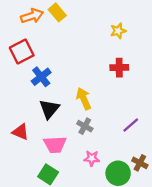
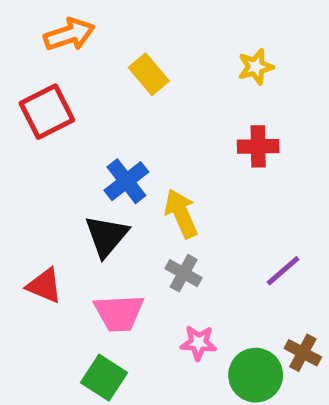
yellow rectangle: (57, 12) -> (149, 74), moved
blue cross: (41, 77) -> (126, 181), moved

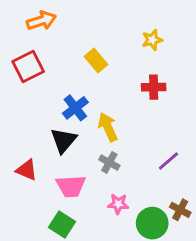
yellow rectangle: (149, 74) -> (96, 61), moved

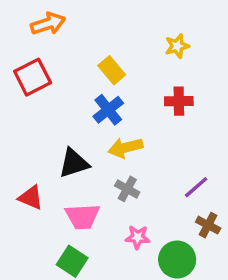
blue cross: (75, 108) -> (108, 110), moved
yellow arrow: (108, 127) -> (125, 148), turned -80
black triangle: (64, 140) -> (74, 163), turned 32
brown cross: (180, 210) -> (208, 225), moved

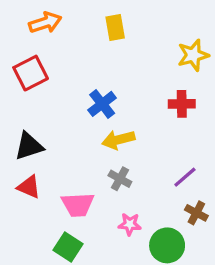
yellow star: (177, 46) -> (193, 55), moved, size x1.4
yellow rectangle: (112, 70) -> (115, 28), moved, turned 30
red cross: (179, 101) -> (182, 104), moved
black triangle: (74, 163) -> (29, 146), moved

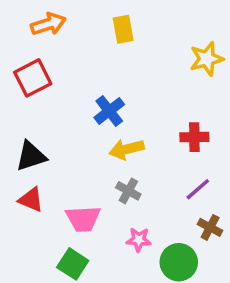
red cross: (182, 104) -> (194, 137), moved

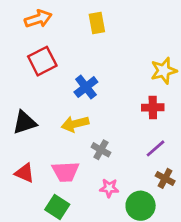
yellow star: (207, 59) -> (164, 71), moved
red square: (33, 78) -> (42, 61), moved
yellow arrow: (127, 149) -> (75, 124), moved
red triangle: (31, 200) -> (25, 173), moved

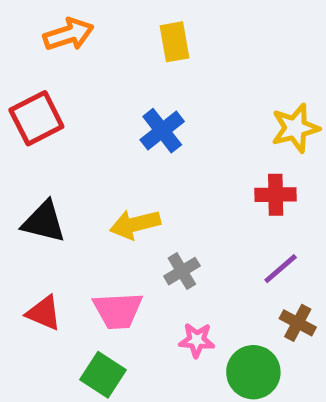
red square: (42, 61) -> (36, 118), moved
blue cross: (86, 87) -> (162, 131), moved
black triangle: (25, 123) -> (44, 222), turned 32
gray cross: (101, 150) -> (182, 271), turned 30

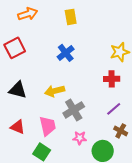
gray cross: (182, 271) -> (74, 110), size x1.5
pink trapezoid: (118, 311) -> (48, 126), turned -100

